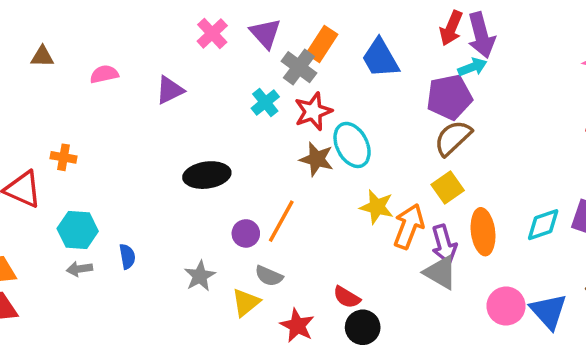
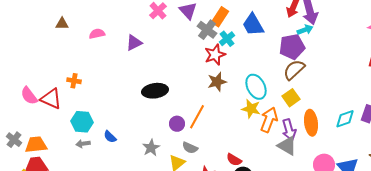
cyan cross: (265, 102) -> (227, 39), moved
cyan ellipse: (352, 145) -> (256, 87), moved
brown star: (317, 159) -> (217, 82), turned -30
blue semicircle: (127, 256) -> (110, 137), turned 144

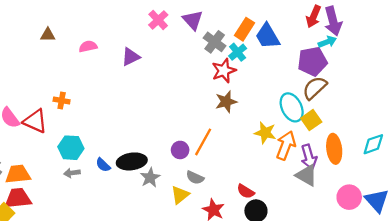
orange rectangle: (220, 17) -> (244, 29), moved
cyan ellipse: (256, 87) -> (292, 107), moved
black ellipse: (155, 91) -> (132, 161), moved

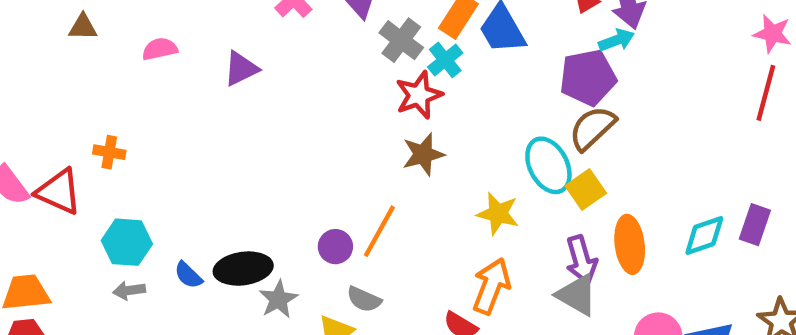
orange arrow: (286, 145) -> (491, 286), moved

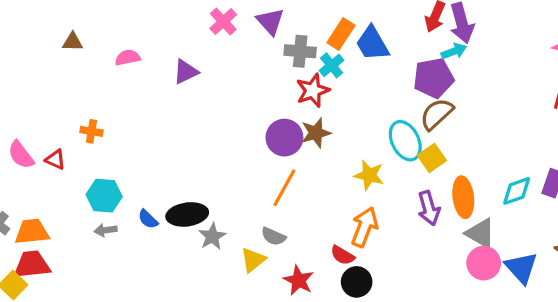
gray cross: (401, 40) -> (300, 51), turned -32
red triangle: (59, 192) -> (55, 160), size x0.6
purple circle: (335, 247) -> (284, 138), moved, size x1.5
gray triangle: (577, 295) -> (481, 233), moved

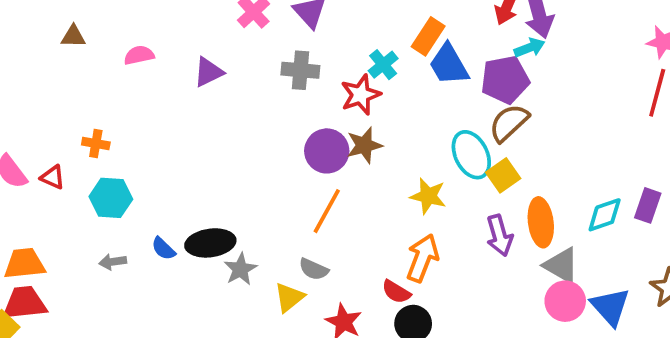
orange rectangle: (341, 34) -> (428, 36), moved
blue trapezoid: (372, 43) -> (449, 65), moved
gray cross: (300, 51) -> (300, 70), moved
cyan hexagon: (104, 196) -> (111, 198), moved

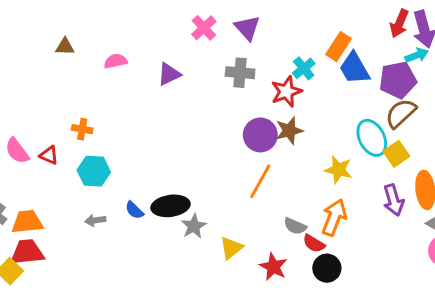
gray semicircle: (314, 269) -> (295, 226), moved

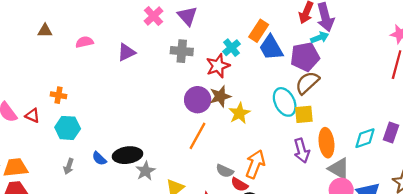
yellow square: (396, 154) -> (304, 114), turned 30
yellow star: (338, 170) -> (239, 113), moved, turned 30
gray arrow: (95, 220) -> (69, 166), turned -63

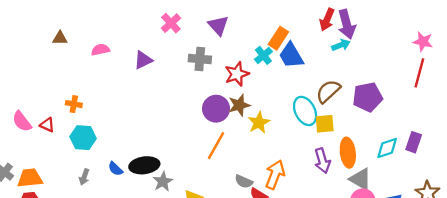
purple triangle: (187, 16) -> (218, 25), moved
cyan cross: (231, 48) -> (263, 55), moved
purple pentagon: (305, 57) -> (367, 97), moved

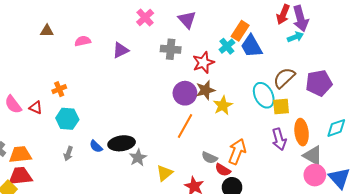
orange cross: (74, 104) -> (59, 89), turned -32

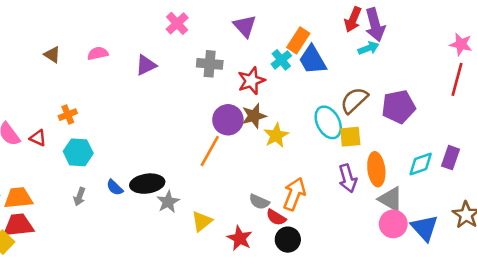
purple triangle: (187, 20) -> (245, 26), moved
brown triangle: (47, 31) -> (52, 55), moved, turned 32
orange line: (185, 126) -> (210, 151), moved

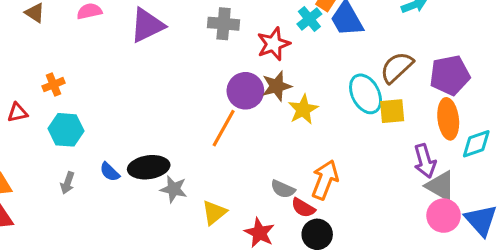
purple triangle: (146, 65) -> (147, 25), size x1.4
red triangle: (38, 138) -> (18, 113), turned -36
orange ellipse: (376, 169) -> (448, 119), moved
purple arrow: (348, 178) -> (425, 161), moved
gray star: (168, 202) -> (174, 189), turned -30

